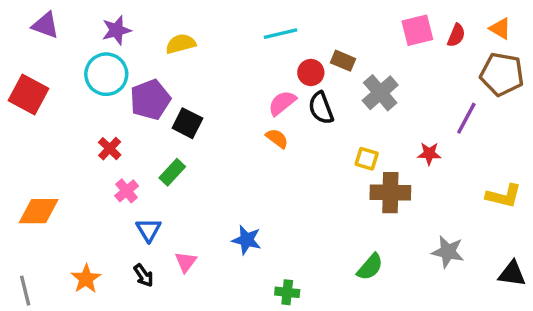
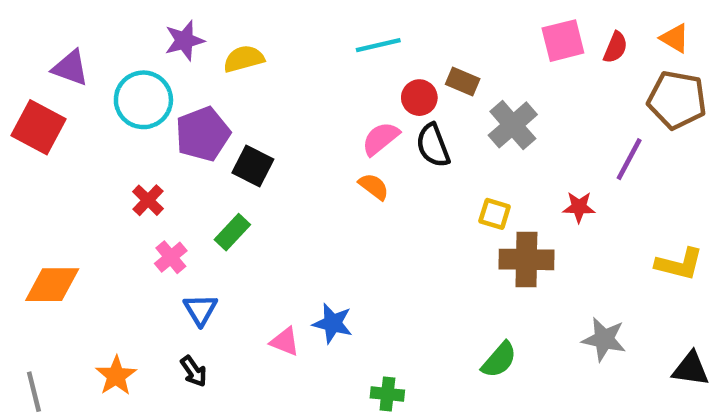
purple triangle: (45, 25) -> (70, 68), moved
purple star: (116, 30) -> (184, 41), moved
pink triangle: (186, 262) -> (285, 342), moved, turned -45

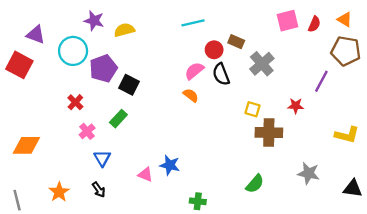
purple star: (184, 41) -> (94, 21), turned 30

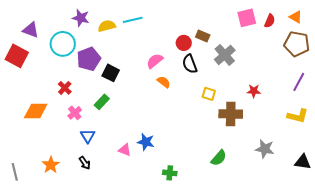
cyan line: (193, 23) -> (133, 20), moved
pink semicircle: (194, 71) -> (155, 61), moved
purple line: (321, 81) -> (299, 82), moved
yellow square: (253, 109) -> (209, 94), moved
orange diamond: (26, 145) -> (36, 111), moved

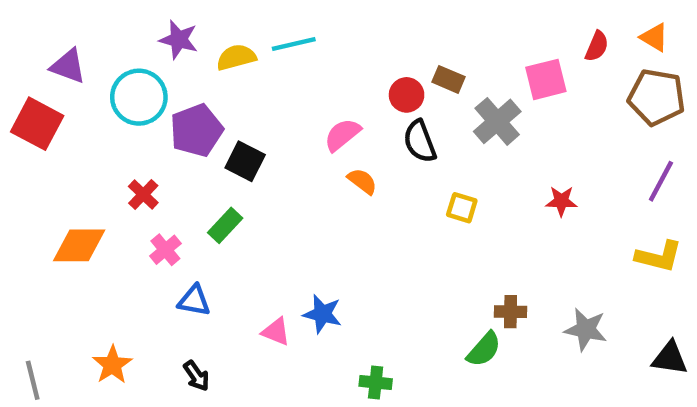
pink square: (247, 18) -> (546, 79), moved
brown cross: (231, 114) -> (510, 312), moved, size x0.6
blue triangle: (88, 136) -> (194, 301), turned -49
black arrow: (85, 163) -> (196, 376), moved

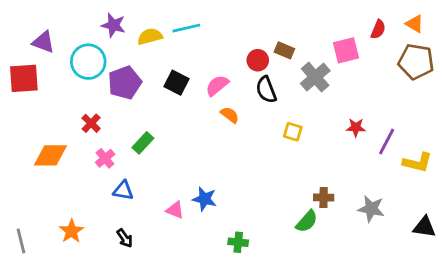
red square: (37, 124) -> (24, 78), turned -32
black square: (245, 161) -> (176, 83), moved
purple line: (661, 181) -> (387, 141), moved

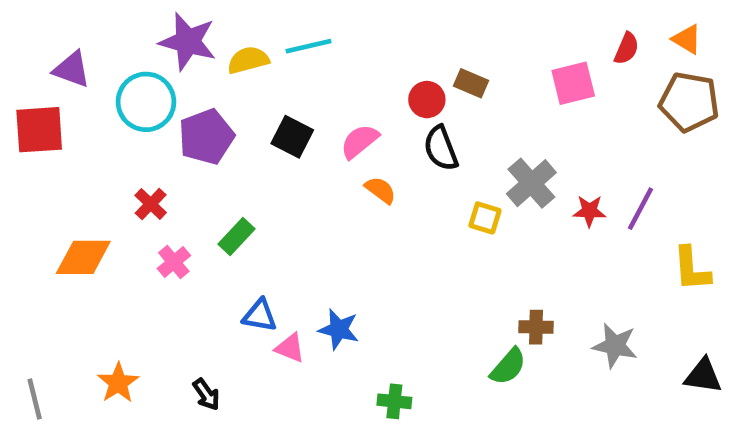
purple star: (113, 25) -> (188, 42), size x1.4
gray cross: (315, 77) -> (531, 183), moved
purple line: (387, 141) -> (640, 209), moved
yellow L-shape: (417, 162) -> (692, 269), turned 72
blue triangle: (123, 191) -> (260, 315), moved

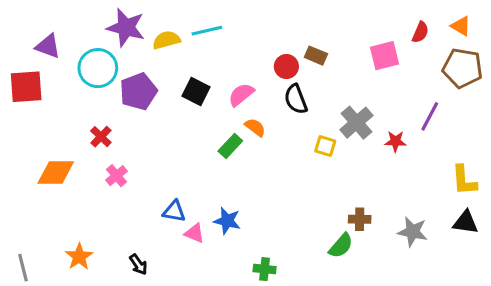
purple line: (640, 209) -> (430, 116), moved
green rectangle: (237, 237) -> (230, 146), moved
black triangle: (703, 376) -> (466, 222), moved

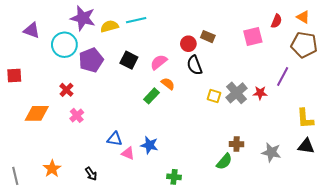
red square: (26, 87) -> (14, 75), moved, size x0.7
gray cross: (356, 123) -> (237, 93), moved

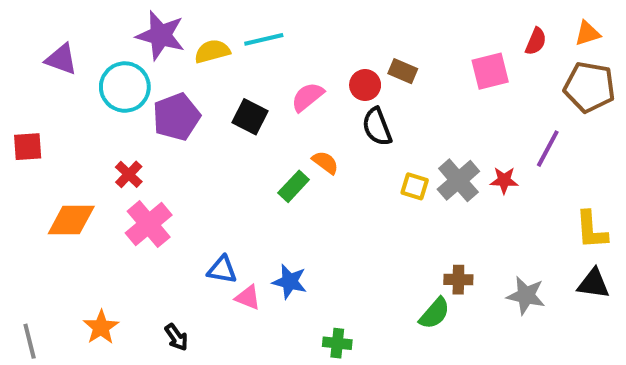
orange triangle: (303, 17) -> (587, 33), turned -48
pink semicircle: (159, 62) -> (308, 97), moved
pink cross: (77, 115) -> (149, 224), size x1.6

